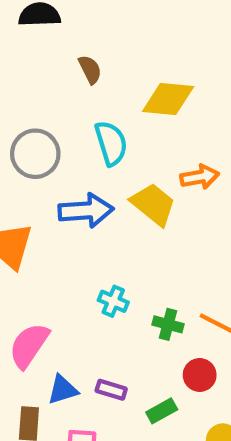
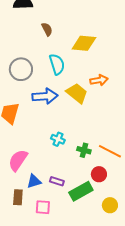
green rectangle: (162, 411) -> (81, 191), size x1.6

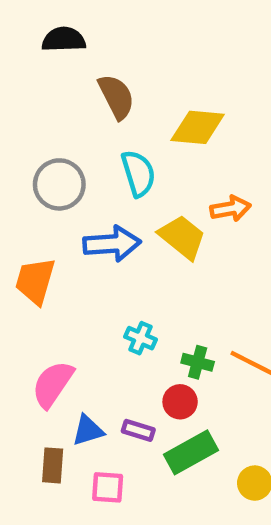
brown semicircle: (47, 29) -> (116, 97), size x1.5
red circle: (99, 174) -> (180, 402), moved

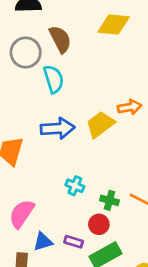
yellow diamond: (198, 127) -> (114, 25), moved
cyan semicircle: (138, 173) -> (54, 79), moved
gray circle: (59, 184) -> (26, 52), moved
yellow trapezoid: (182, 237) -> (100, 124), turned -76

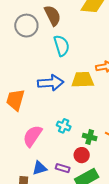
cyan semicircle: (54, 79) -> (62, 46), moved
yellow trapezoid: (100, 124) -> (83, 80), turned 35
pink semicircle: (22, 214) -> (32, 136), moved

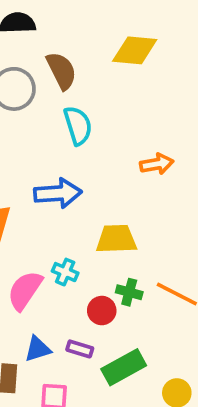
yellow trapezoid: (83, 80) -> (116, 239), moved
cyan cross: (64, 126) -> (65, 272), moved
red circle: (82, 155) -> (102, 311), moved

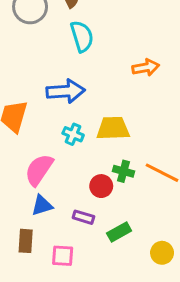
cyan cross: (65, 272) -> (73, 134), moved
blue triangle: (38, 349) -> (42, 205), moved
green rectangle: (124, 367) -> (119, 232), size x0.7

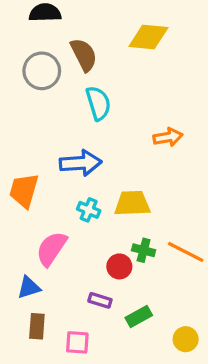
blue triangle: (42, 205) -> (29, 287), moved

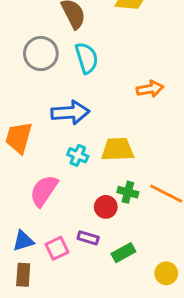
gray circle: (42, 71) -> (41, 54), moved
blue triangle: (29, 287) -> (23, 241), moved
brown rectangle: (37, 326) -> (23, 275), moved
pink square: (77, 342) -> (57, 248), moved, turned -30

